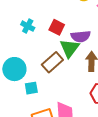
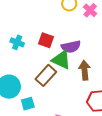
green triangle: (70, 48) -> (61, 60), turned -35

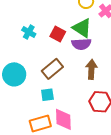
green triangle: (61, 60) -> (82, 28), moved
cyan square: (28, 104) -> (47, 95), moved

